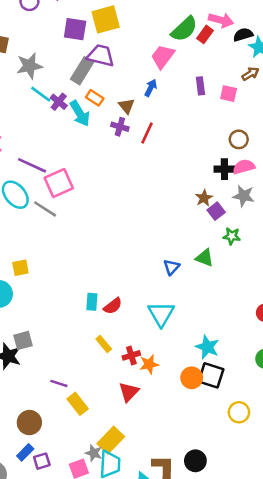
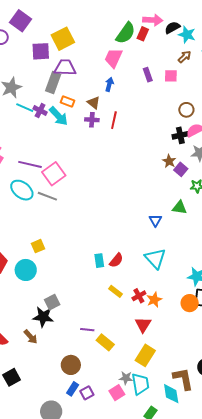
yellow rectangle: (111, 440) -> (145, 355), moved

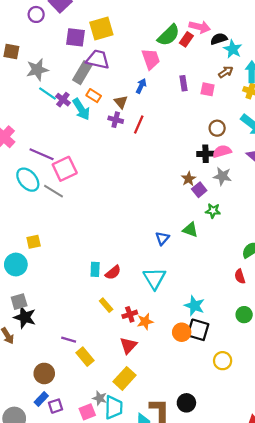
pink trapezoid: (113, 58) -> (151, 59), turned 125
gray square: (52, 302) -> (19, 302), moved

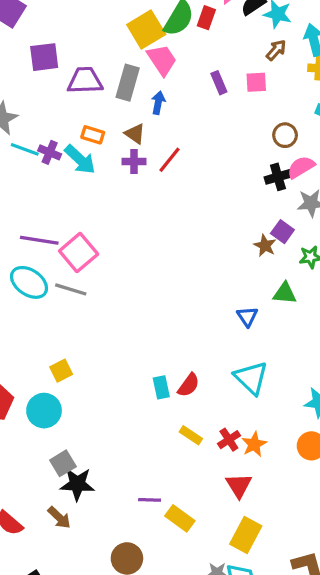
yellow square: (101, 29) -> (146, 29), moved
gray rectangle: (82, 73) -> (128, 83), moved
red line: (139, 125) -> (170, 160), turned 30
brown star: (189, 179) -> (265, 246), moved

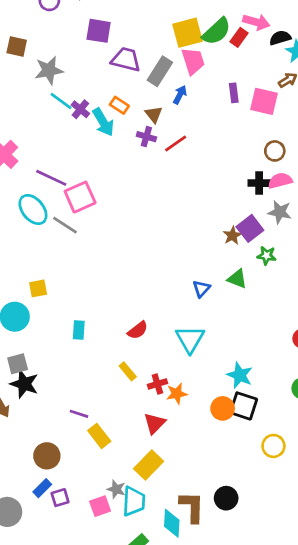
pink square: (256, 82) -> (264, 101), size x1.5
purple square: (282, 232) -> (250, 228), size x1.4
cyan rectangle: (161, 387) -> (79, 330), moved

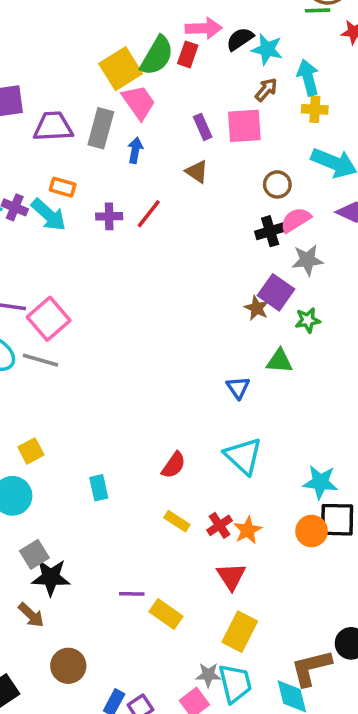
brown triangle: (154, 114) -> (197, 172), moved
brown circle: (47, 456) -> (68, 666), moved
brown L-shape: (192, 507) -> (311, 668), turned -88

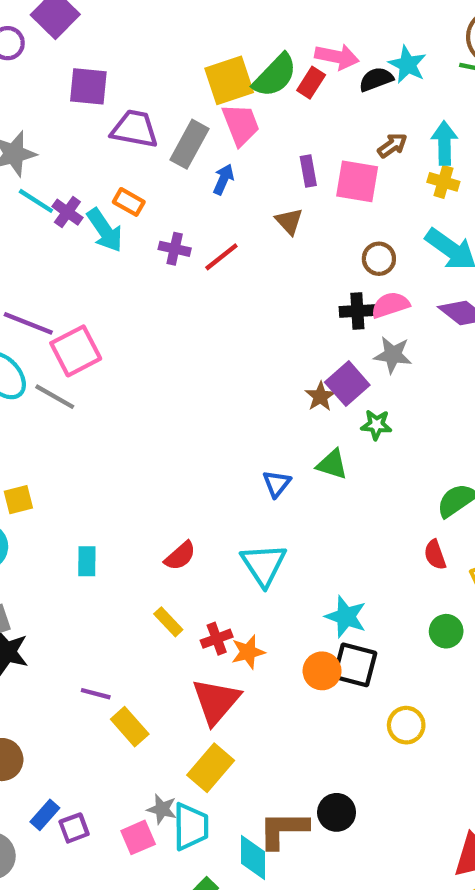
cyan star: (267, 49) -> (408, 65), moved
red triangle: (231, 576) -> (216, 701), size x1.4

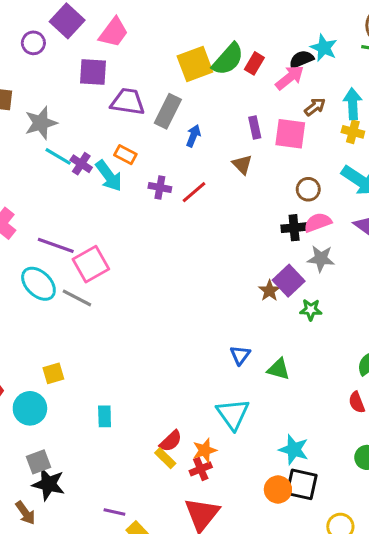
pink arrow: (337, 57) -> (290, 78), moved, turned -48
pink trapezoid: (241, 125) -> (114, 32), moved, turned 60
green triangle: (332, 464) -> (279, 369), moved
red semicircle: (180, 556) -> (171, 441), moved
orange star: (248, 652) -> (205, 450), moved

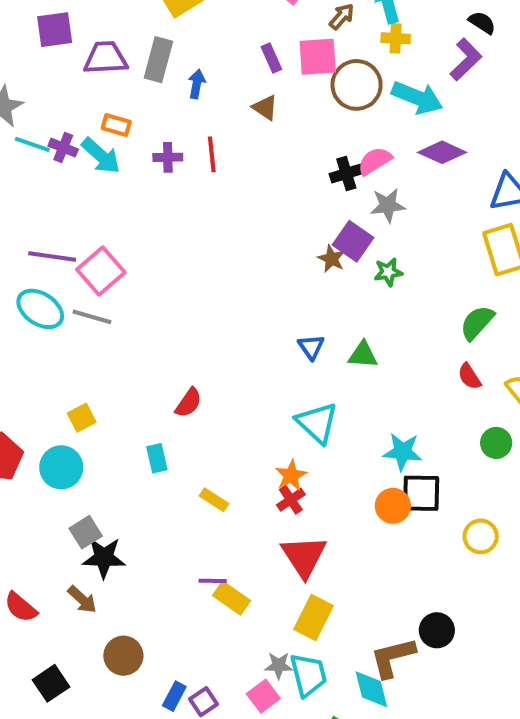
brown circle: (308, 189) -> (357, 85), moved, size x1.6
red line: (194, 192) -> (212, 154), turned -44
red semicircle: (171, 441) -> (188, 403), moved
yellow rectangle: (165, 458) -> (214, 500), moved
purple line: (114, 512) -> (213, 581), moved

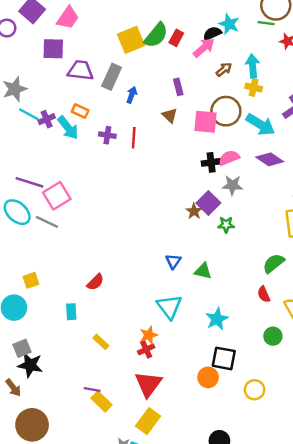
pink square: (318, 57) -> (206, 122), moved
purple cross: (63, 148) -> (47, 119), turned 35
cyan star: (402, 452) -> (217, 319), moved, turned 30
orange circle: (393, 506) -> (208, 377), moved
brown circle: (123, 656) -> (32, 425), size x1.4

